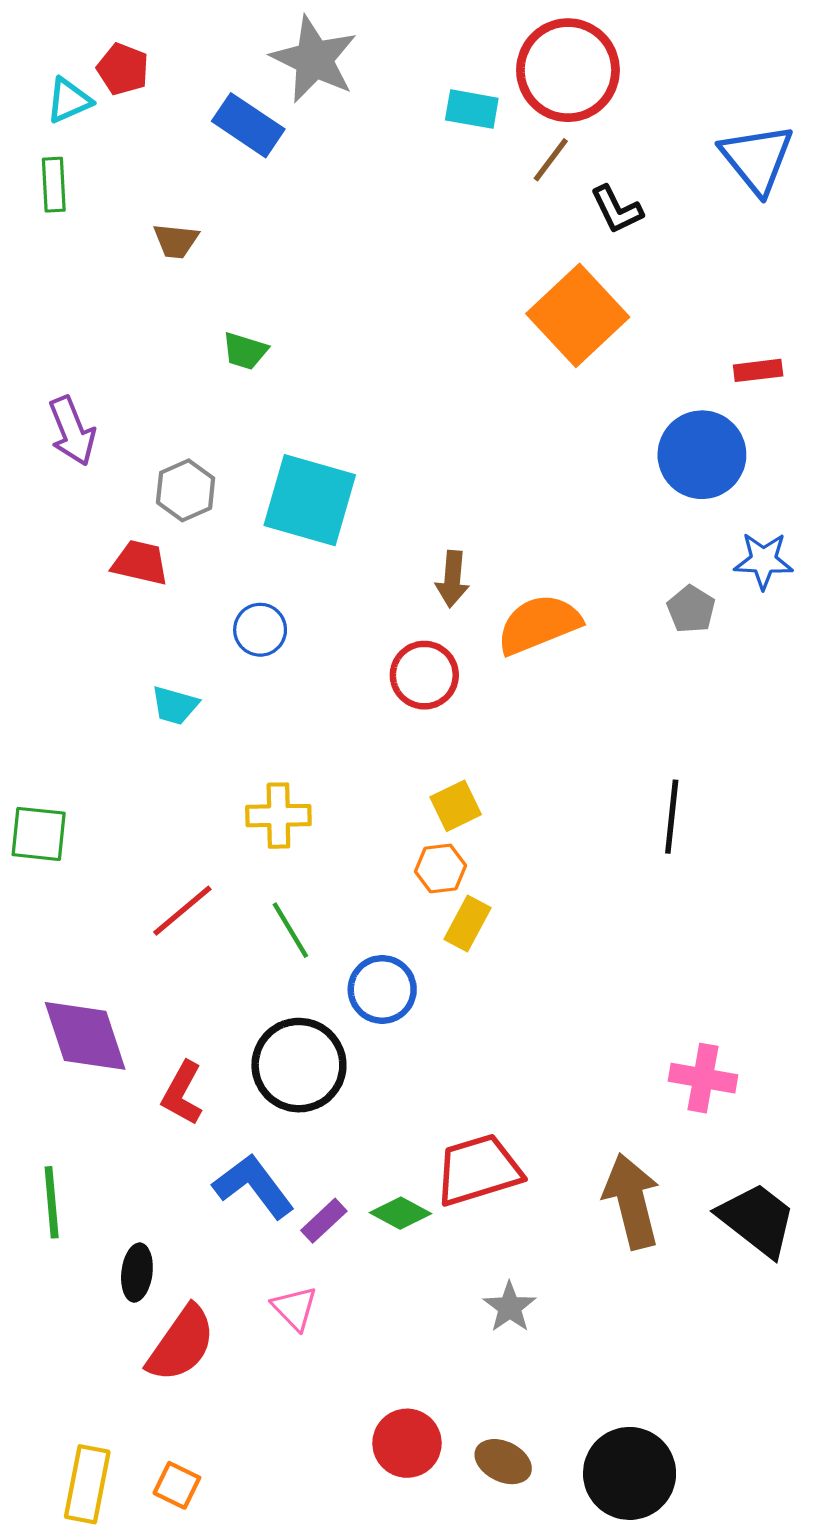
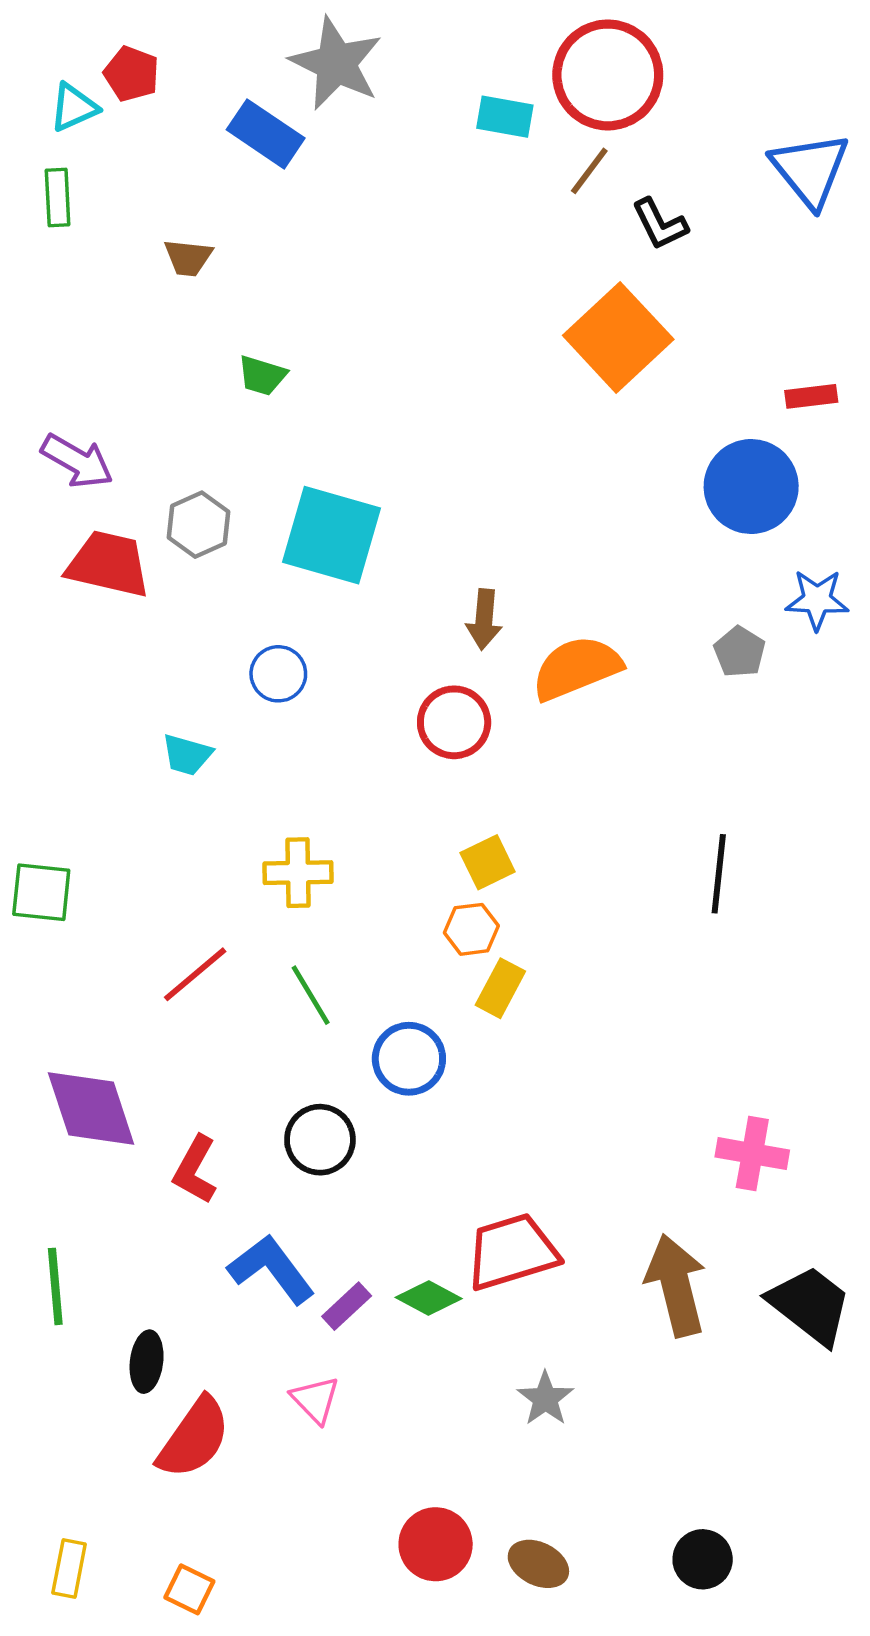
purple arrow: (72, 431) -> (77, 461), turned -38
red trapezoid: (140, 563) -> (108, 564), moved, size x1.4
black circle: (299, 1065) -> (320, 1140), size x0.7
black circle: (630, 1473) -> (703, 1559), moved, size x0.6
yellow rectangle: (87, 1484) -> (69, 1569), moved, size x0.7

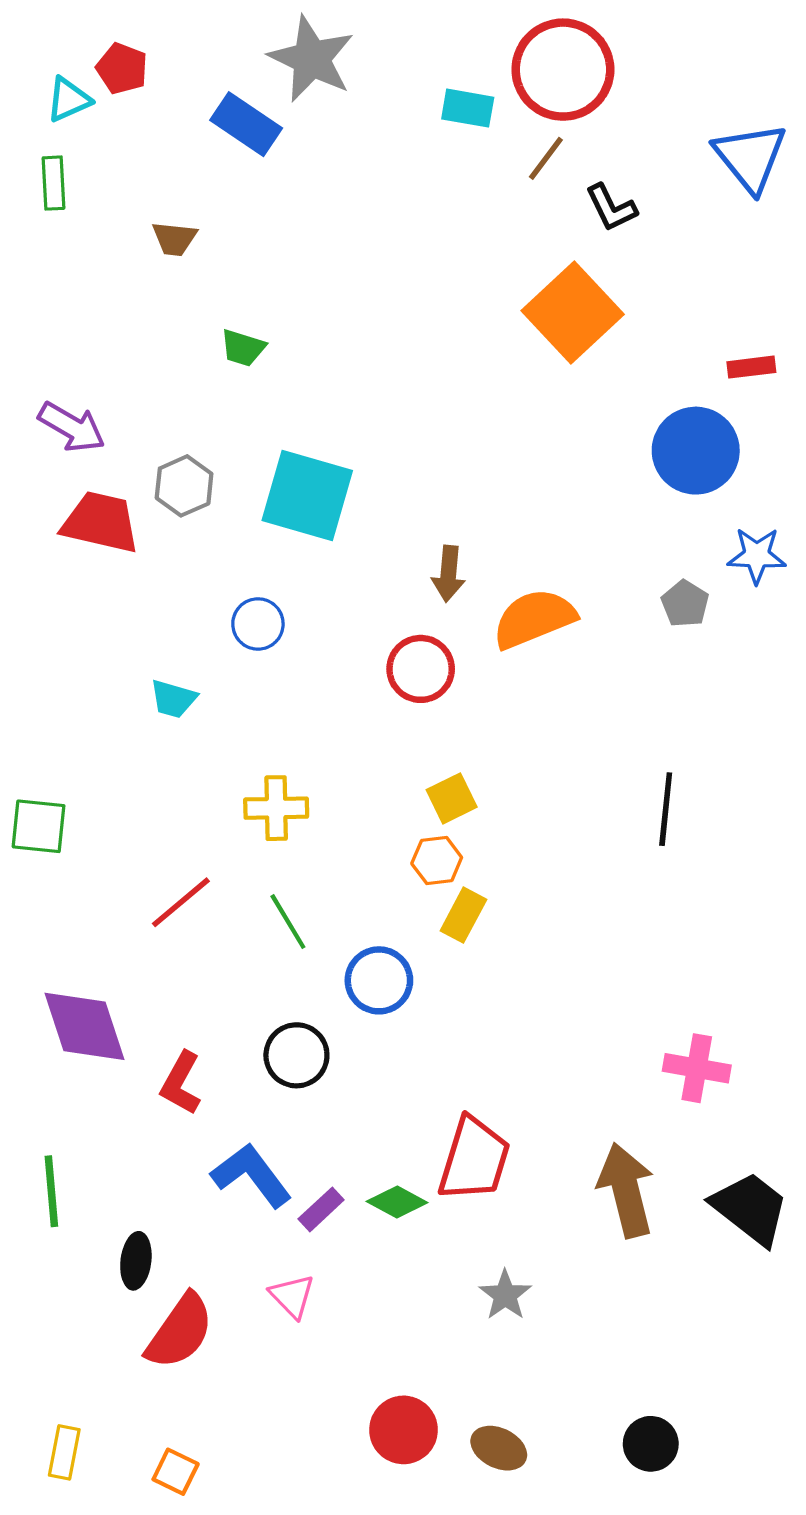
red trapezoid: (512, 1252) -> (474, 1159), turned 124

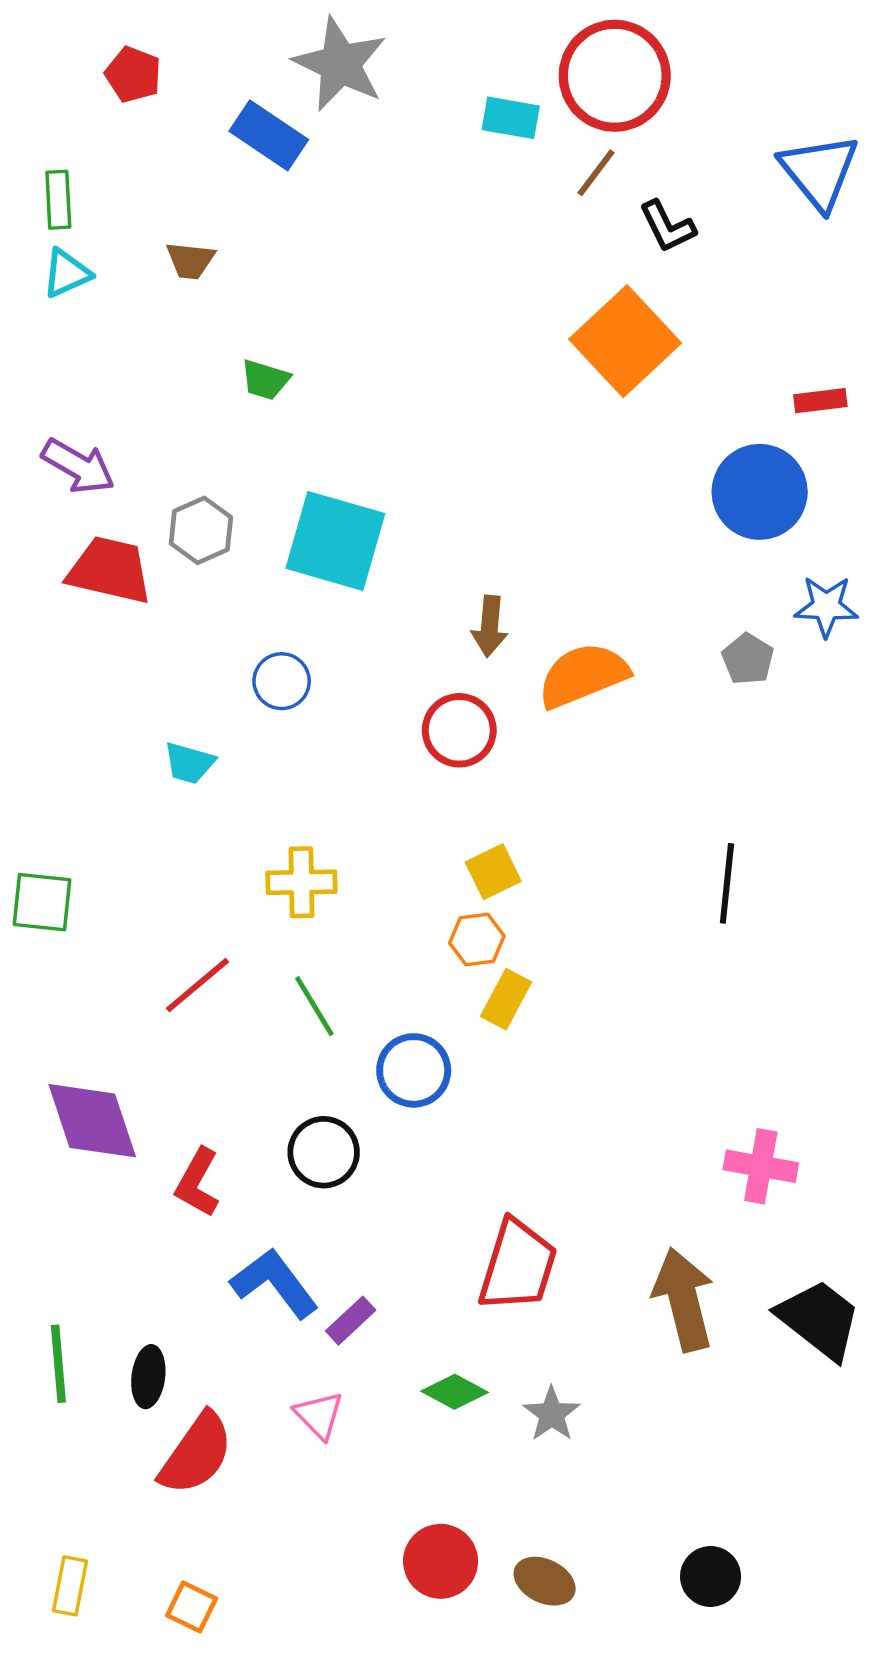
cyan triangle: (68, 100) -> (67, 273), moved
green line: (51, 1191) -> (58, 1364), moved
green diamond: (397, 1202) -> (455, 1392), moved

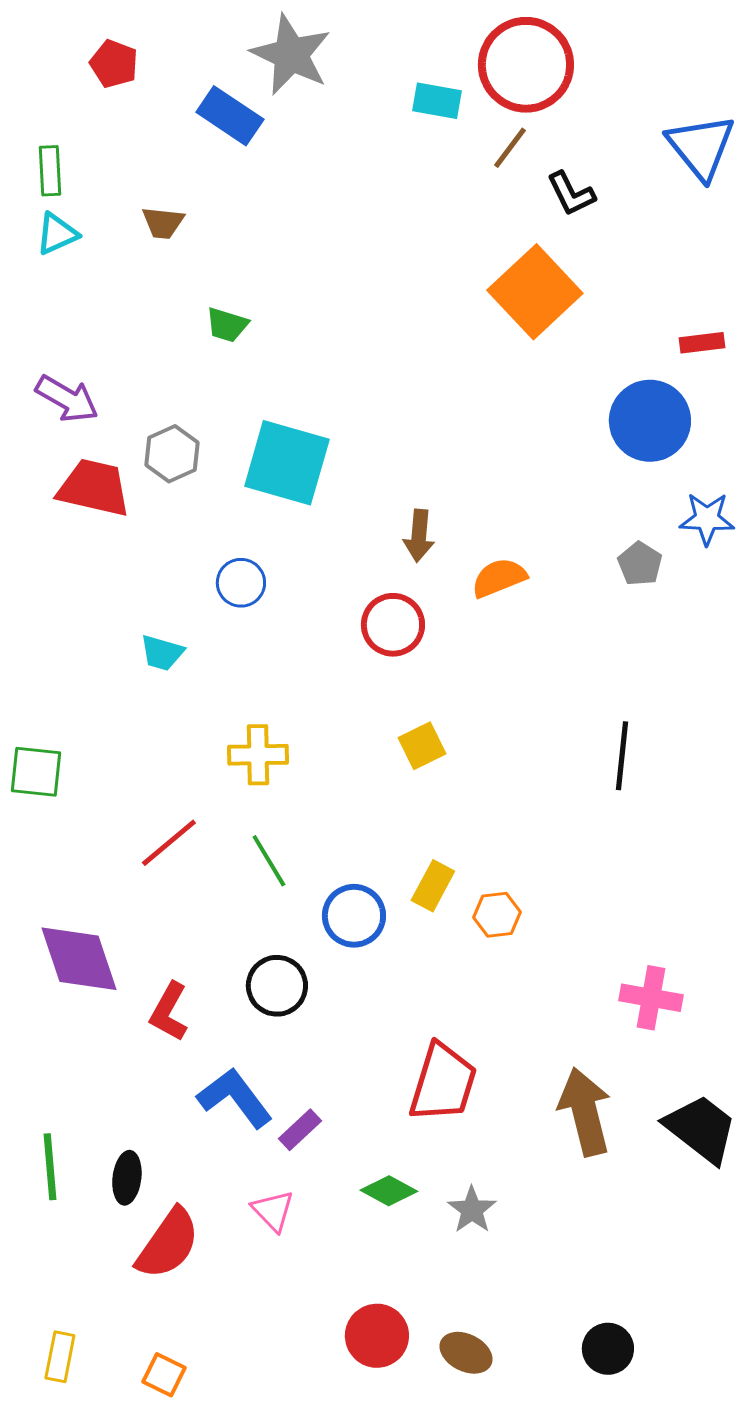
orange semicircle: (583, 675) -> (499, 578), size x0.7
orange hexagon: (477, 939) -> (497, 915), moved
yellow rectangle: (506, 999) -> (433, 886), moved

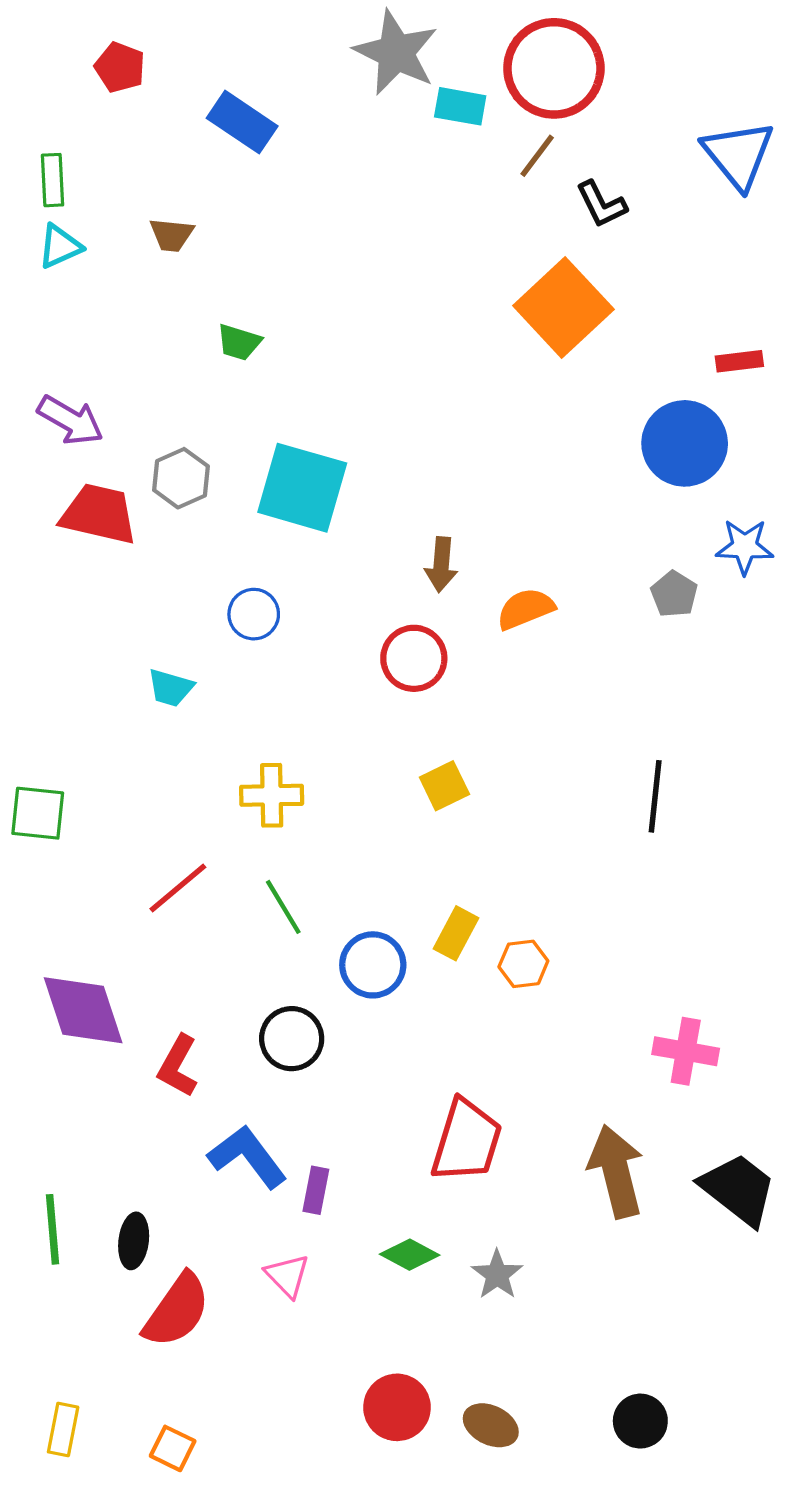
gray star: (291, 55) -> (396, 53), moved
purple rectangle: (300, 1130) -> (316, 1190), turned -36

